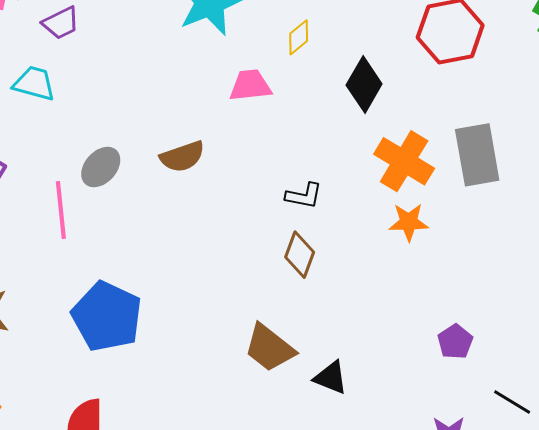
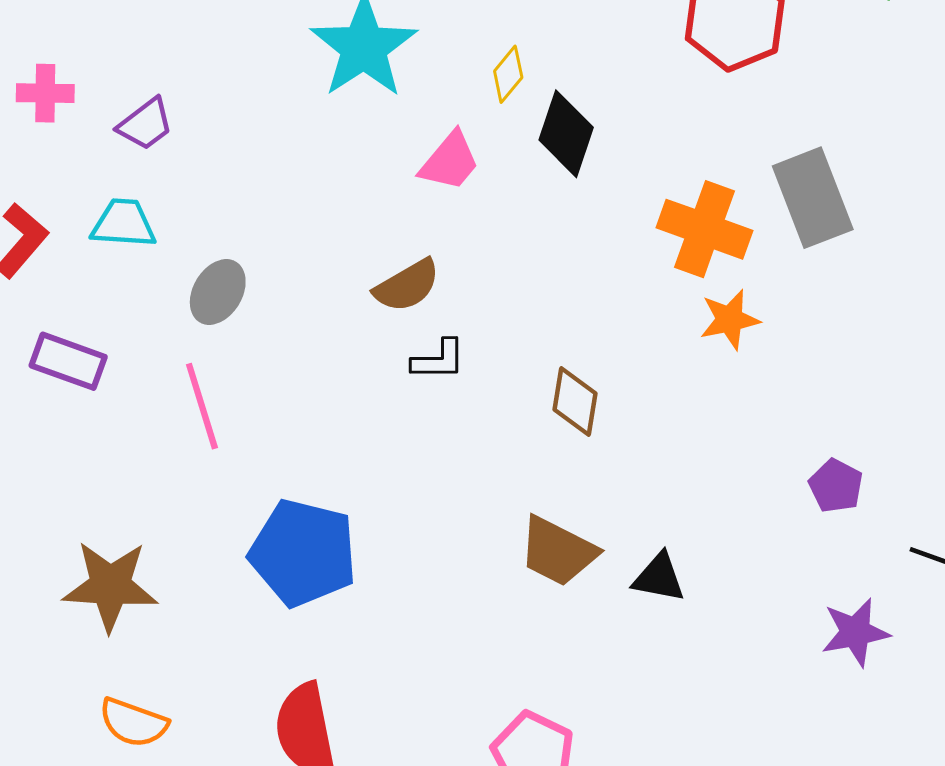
pink trapezoid: (250, 85) -> (450, 161), turned 147
black diamond: (364, 85) -> (566, 134), moved
brown semicircle: (182, 157) -> (407, 286), moved
gray ellipse: (101, 167) -> (218, 292), moved
black L-shape: (304, 196) -> (438, 360), moved

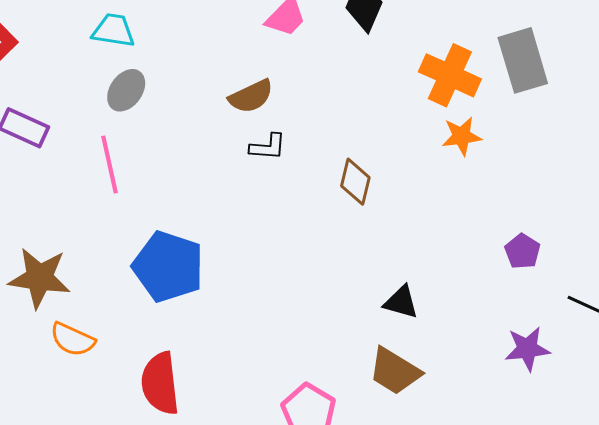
cyan trapezoid: (124, 223) -> (113, 31), moved
brown trapezoid: (558, 551) -> (395, 371), moved
orange semicircle: (133, 723) -> (73, 339), moved

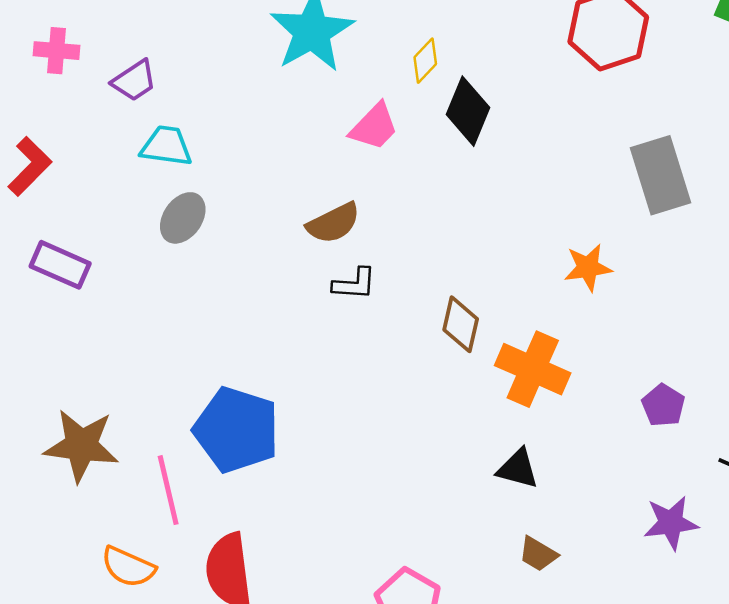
orange cross: (450, 75) -> (533, 369), moved
pink line: (110, 165) -> (168, 490), moved
orange semicircle: (73, 339) -> (128, 567), moved
brown trapezoid: (395, 371) -> (538, 554), moved, size x0.6

